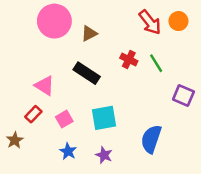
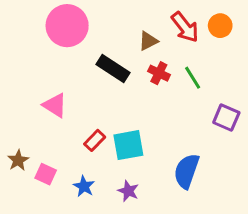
brown triangle: (89, 33) -> (148, 41), moved
black rectangle: (87, 73) -> (113, 68), moved
red rectangle: (33, 114) -> (95, 140), moved
pink square: (64, 119) -> (46, 174), moved, turned -35
brown star: (15, 140) -> (18, 160), moved

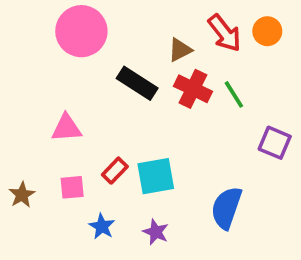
red cross: (159, 73) -> (193, 89), size x1.4
pink triangle: (55, 105) -> (67, 128), turned -36
pink square: (46, 174) -> (72, 187), moved, turned -30

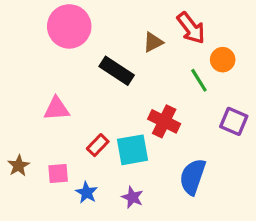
orange circle: (267, 31) -> (223, 60), moved
red cross: (193, 89) -> (164, 121), moved
pink square: (72, 187) -> (58, 174), moved

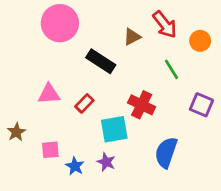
orange circle: (223, 60) -> (200, 41), moved
red rectangle: (98, 145) -> (84, 103), moved
brown star: (19, 166) -> (16, 132), moved
purple star: (132, 197) -> (106, 162), moved

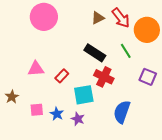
brown triangle: (132, 37) -> (98, 18), moved
orange circle: (200, 41) -> (147, 30), size x1.6
black rectangle: (101, 61) -> (95, 53), moved
blue star: (75, 166) -> (57, 114), moved

